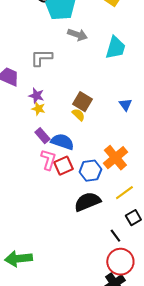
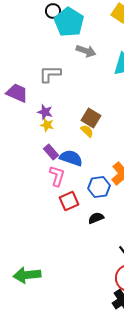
red square: (63, 166) -> (69, 201), moved
black semicircle: (87, 202) -> (96, 218), size x0.6

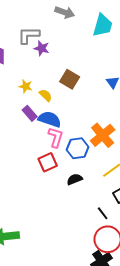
purple star: (45, 112) -> (42, 48), moved
yellow semicircle: (87, 131) -> (46, 95), moved
pink L-shape: (57, 176) -> (56, 137), moved

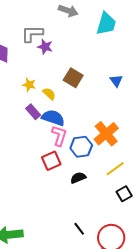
black line: (103, 213) -> (79, 229), moved

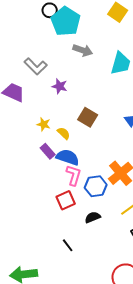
gray L-shape: (32, 34) -> (36, 66), moved, turned -135
black line: (79, 229) -> (68, 245), moved

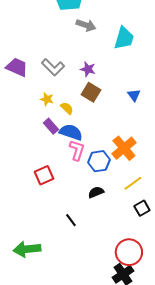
gray L-shape: (36, 66) -> (53, 67), moved
purple star: (60, 86) -> (88, 69), moved
red square: (66, 200) -> (44, 175), moved

